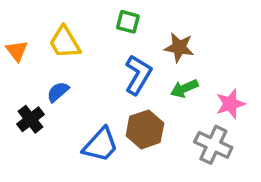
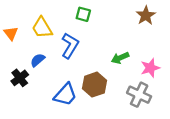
brown star: (179, 47) -> (146, 15), moved, turned 30
blue L-shape: (138, 75) -> (70, 46), moved

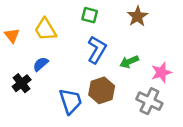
brown star: (146, 15) -> (137, 16), moved
blue L-shape: (70, 46) -> (97, 50), moved
blue trapezoid: (65, 95) -> (71, 101), turned -60

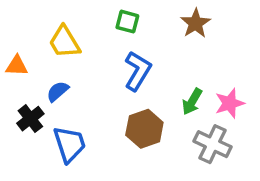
orange triangle: (12, 35) -> (17, 66), moved, turned -49
green arrow: (129, 62) -> (192, 102), moved, turned -36
blue trapezoid: (71, 101) -> (70, 144), moved

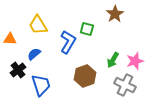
green square: (127, 22) -> (87, 29), moved
blue L-shape: (138, 71) -> (68, 42), moved

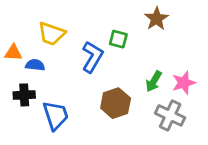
yellow trapezoid: (38, 25) -> (51, 34), turned -40
blue semicircle: (34, 54) -> (35, 65), moved, turned 48
black cross: (18, 70) -> (24, 95), turned 35

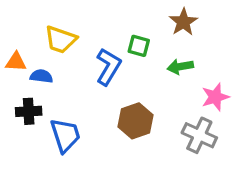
green arrow: (154, 81) -> (180, 67), moved, turned 50

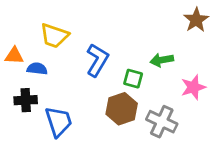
brown star: (183, 22) -> (196, 20), moved
green square: (139, 46) -> (133, 79), moved
gray cross: (199, 135) -> (162, 122), moved

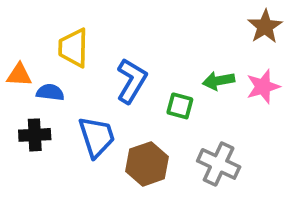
yellow trapezoid: (54, 36) -> (73, 48), turned 72
pink star: (193, 87) -> (263, 87), moved
brown hexagon: (122, 109) -> (147, 164), moved
blue trapezoid: (59, 122) -> (97, 137), moved

